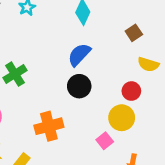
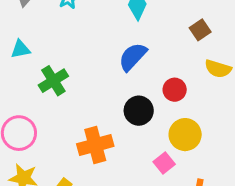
black circle: (79, 86) -> (139, 111), moved
red circle: (131, 91) -> (175, 90), moved

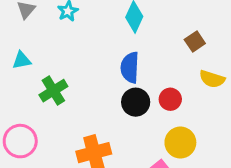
blue semicircle: (133, 57) -> (130, 67), turned -40
black circle: (139, 111) -> (136, 102), moved

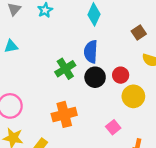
green cross: (53, 91) -> (65, 69), moved
yellow circle: (180, 143) -> (133, 96), moved

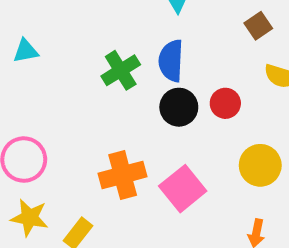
green cross: (65, 69) -> (121, 70), moved
yellow circle: (133, 96) -> (260, 165), moved
pink square: (113, 127) -> (183, 189), moved, size x1.6

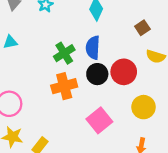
red circle: (225, 103) -> (124, 72), size x1.5
orange cross: (123, 175) -> (64, 86), moved

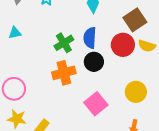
brown square: (142, 28) -> (135, 20), size x1.6
red circle: (124, 72) -> (123, 45), moved

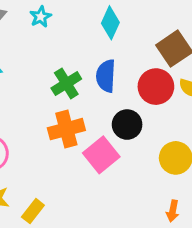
black circle: (94, 62) -> (127, 125), moved
pink square: (96, 104) -> (101, 155), moved

